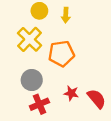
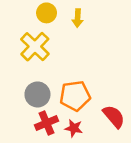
orange pentagon: (61, 54) -> (75, 96), moved
red star: (71, 93) -> (74, 128), moved

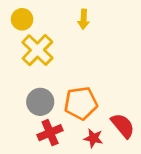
yellow circle: (47, 13) -> (22, 19), moved
red star: (74, 128) -> (93, 138), moved

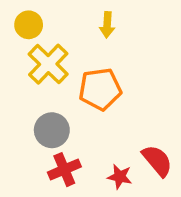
orange pentagon: (81, 103) -> (100, 89), moved

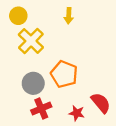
orange pentagon: (100, 89) -> (64, 74), moved, turned 30

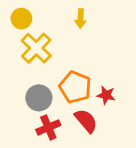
red semicircle: (101, 103) -> (86, 121), moved
red star: (77, 113) -> (106, 95), moved

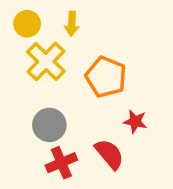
yellow arrow: (81, 19) -> (72, 24), moved
orange pentagon: (75, 87) -> (106, 77), moved

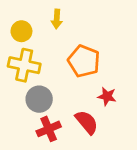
yellow circle: (27, 24) -> (21, 31), moved
yellow cross: (46, 61) -> (24, 65), moved, turned -32

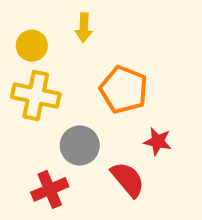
gray circle: (39, 99) -> (80, 145), moved
red cross: (49, 129) -> (50, 189), moved

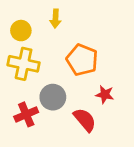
red cross: (50, 189) -> (26, 114), moved

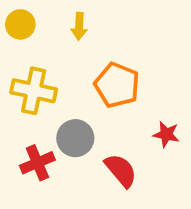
yellow circle: (21, 31) -> (20, 24), moved
red star: (105, 94) -> (166, 134), moved

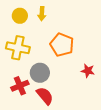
yellow circle: (20, 24) -> (20, 16), moved
red semicircle: (121, 170) -> (45, 96), moved

